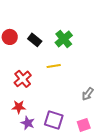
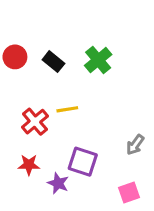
yellow line: (54, 66) -> (67, 109), moved
purple square: (54, 120) -> (83, 162), moved
purple star: (28, 123) -> (58, 183), moved

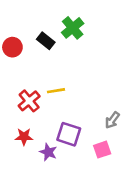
green cross: (98, 60) -> (73, 28), moved
black rectangle: (53, 62) -> (46, 41), moved
pink square: (129, 193) -> (102, 150), moved

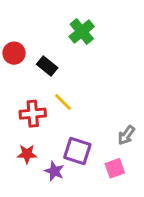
black rectangle: (46, 41) -> (47, 66), moved
yellow line: (56, 91) -> (63, 102), turned 54
red cross: (29, 101) -> (33, 114), turned 35

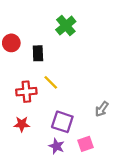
black rectangle: (47, 66) -> (38, 53), turned 49
pink square: (115, 168) -> (86, 144), moved
purple star: (54, 171) -> (57, 146), moved

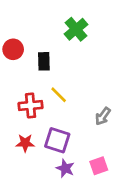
gray arrow: (102, 109) -> (103, 116), moved
purple square: (62, 122) -> (57, 140), moved

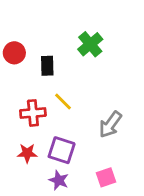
green cross: (76, 29) -> (90, 44), moved
gray arrow: (103, 116) -> (110, 124), size x1.4
purple star: (65, 168) -> (59, 180), moved

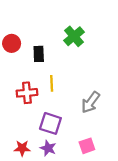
yellow line: (63, 102) -> (52, 83), turned 42
red star: (27, 153) -> (22, 148), moved

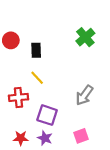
green cross: (74, 36) -> (85, 37), moved
yellow line: (52, 83) -> (37, 78), moved, turned -40
red cross: (27, 93) -> (18, 97), moved

